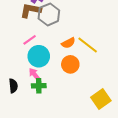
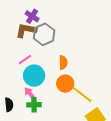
orange semicircle: (68, 43) -> (63, 62), turned -64
yellow line: (88, 45) -> (82, 95), moved

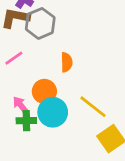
cyan circle: (34, 76) -> (53, 112), moved
orange circle: (65, 84) -> (44, 91), moved

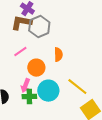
orange circle: (44, 91) -> (36, 68), moved
pink arrow: (21, 105) -> (25, 86), turned -120

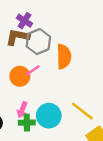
pink line: (20, 52) -> (33, 70), moved
orange semicircle: (58, 55) -> (64, 57), moved, size x1.5
orange circle: (36, 68) -> (20, 76), moved

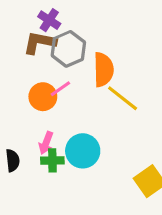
yellow line: (82, 111) -> (123, 98), moved

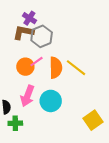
orange semicircle: (103, 70) -> (56, 68), moved
pink arrow: (46, 143) -> (27, 96), size x1.5
green cross: (52, 160) -> (15, 123), moved

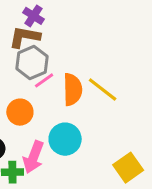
gray hexagon: (42, 36) -> (32, 62), moved
orange circle: (25, 67) -> (20, 112), moved
pink arrow: (27, 96) -> (33, 157), moved

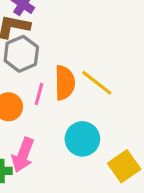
pink line: (44, 80) -> (39, 94), moved, turned -40
cyan circle: (65, 139) -> (82, 139), moved

